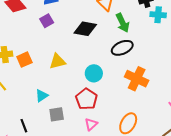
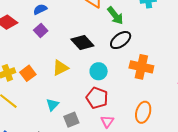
black diamond: (85, 29) -> (82, 43), moved, turned 50

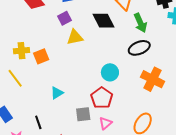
black diamond: (82, 43) -> (103, 21), moved
yellow triangle: (60, 68) -> (75, 37), moved
gray square: (71, 120) -> (83, 114), moved

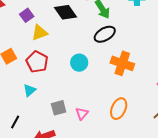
red pentagon: (102, 98) -> (37, 62), moved
black line: (38, 122) -> (15, 122), turned 56

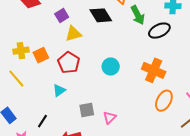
black ellipse: (105, 34) -> (159, 31), moved
orange ellipse: (119, 109) -> (164, 101), moved

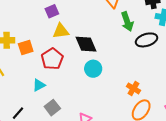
black diamond: (101, 15) -> (86, 44), moved
orange cross: (154, 70) -> (133, 88), moved, size x0.6
gray square: (87, 110) -> (52, 108), moved, turned -35

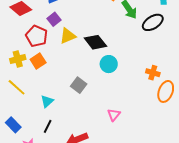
red pentagon: (52, 59) -> (37, 36), moved
cyan triangle: (39, 85) -> (47, 101), moved
gray square: (52, 108) -> (79, 85), moved

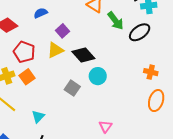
purple square: (54, 19) -> (62, 31), moved
orange cross: (153, 73) -> (151, 72), moved
gray square: (79, 85) -> (72, 88), moved

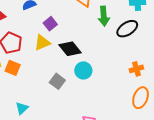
green arrow: (116, 21) -> (104, 16), turned 30
orange cross: (151, 72) -> (136, 69), turned -32
orange square: (27, 77) -> (13, 68), turned -35

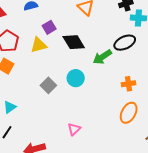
green arrow: (104, 16) -> (102, 57), moved, turned 54
black diamond: (70, 49) -> (74, 42), moved

